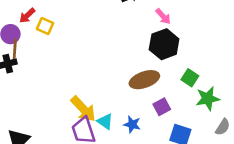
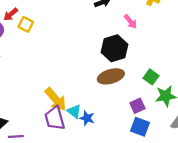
black hexagon: (164, 44) -> (114, 48), moved
purple square: (162, 107) -> (137, 106), moved
blue star: (132, 124) -> (87, 118), moved

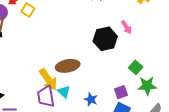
pink arrow: (130, 22) -> (126, 27), moved
brown ellipse: (111, 76) -> (68, 66), moved
blue star: (87, 118) -> (91, 99), moved

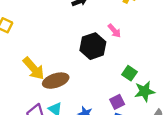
yellow arrow: (48, 79) -> (34, 68), moved

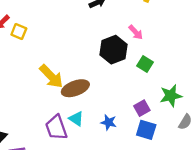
green square: (130, 73) -> (145, 64), moved

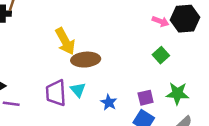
pink arrow: (136, 32) -> (161, 21), turned -42
black hexagon: (113, 50) -> (185, 19), moved

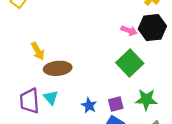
yellow arrow: (65, 41) -> (38, 51), size x0.7
green square: (161, 55) -> (130, 63), size x1.6
blue star: (109, 102) -> (89, 105), moved

